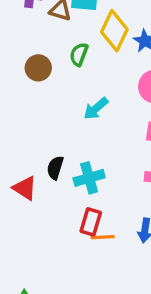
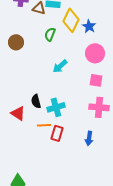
brown circle: (38, 68) -> (16, 42), moved
black semicircle: (55, 168) -> (36, 101), turned -32
orange line: (103, 237) -> (44, 125), moved

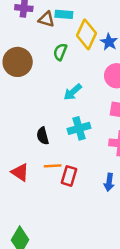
brown circle: (16, 42) -> (18, 62), size x1.5
cyan cross: (56, 107) -> (79, 128), moved
red triangle: (18, 113) -> (20, 172), moved

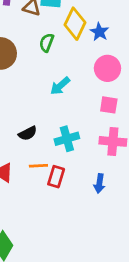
cyan cross: (79, 128) -> (67, 139), moved
black semicircle: (43, 136) -> (28, 133), turned -102

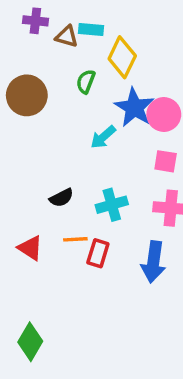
blue star: (99, 32) -> (134, 108), moved, size x1.6
blue arrow: (99, 183) -> (153, 262), size x1.6

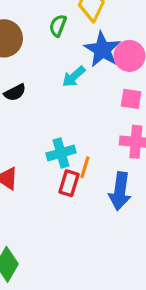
black semicircle: (61, 198) -> (15, 92), moved
cyan cross: (112, 205) -> (61, 153), moved
orange line: (75, 239) -> (85, 167), moved, turned -70

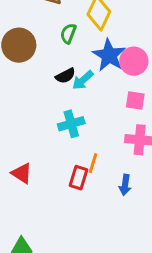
black semicircle: (15, 92) -> (65, 76), moved
cyan cross: (61, 153) -> (71, 124), moved
blue arrow: (120, 191) -> (125, 185), size x0.6

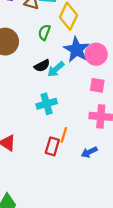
blue arrow: (125, 185) -> (89, 152), turned 56

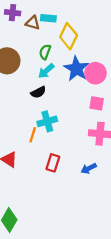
black semicircle: (42, 66) -> (38, 92), moved
cyan arrow: (56, 69) -> (46, 71), moved
orange line: (64, 135) -> (33, 135), moved

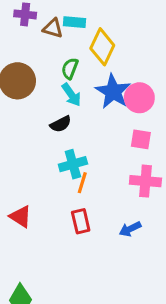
cyan arrow: (46, 71) -> (71, 95), turned -84
orange line: (33, 135) -> (82, 183), moved
red rectangle: (53, 163) -> (81, 221), turned -30

